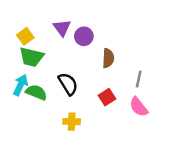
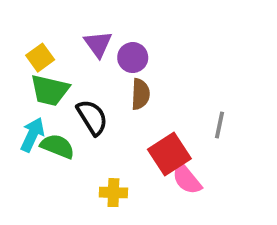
brown semicircle: (108, 58) -> (140, 94), moved
black semicircle: (68, 84) -> (92, 117), moved
red square: (107, 97) -> (169, 154), size x1.5
pink semicircle: (139, 107) -> (187, 179), moved

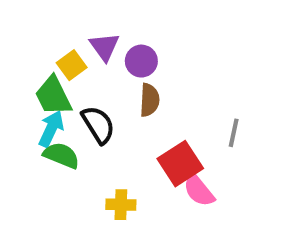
yellow square: (40, 58) -> (72, 65), moved
green trapezoid: (50, 90) -> (53, 96), turned 51
cyan arrow: (32, 135) -> (51, 129), moved

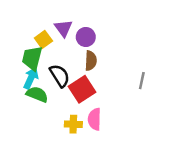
green trapezoid: (53, 96) -> (32, 58), turned 40
red square: (180, 164) -> (82, 89), moved
pink semicircle: (199, 190) -> (94, 119), moved, turned 40

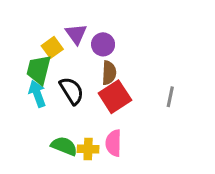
cyan arrow: (31, 78) -> (37, 94), turned -45
red square: (82, 89) -> (115, 97), moved
green semicircle: (37, 94) -> (64, 146), moved

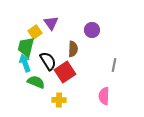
purple circle: (103, 44) -> (92, 30), moved
red square: (115, 97) -> (65, 72), moved
pink semicircle: (113, 143) -> (104, 96), moved
green semicircle: (64, 146) -> (36, 82), moved

